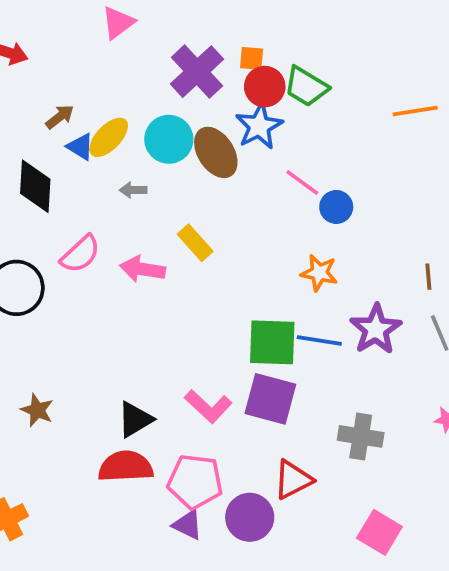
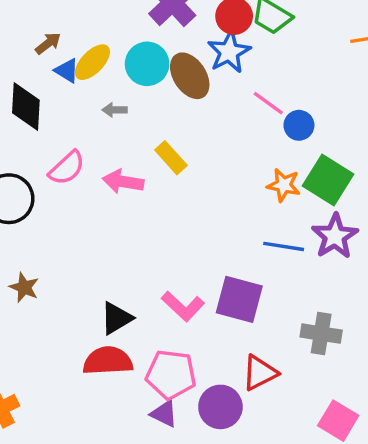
green square: (272, 342) -> (328, 180), moved, turned 30
brown star: (37, 410) -> (24, 287), moved

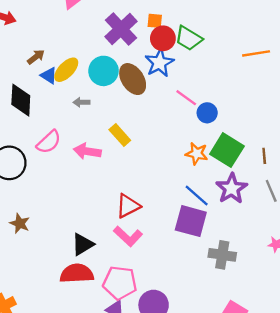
blue line: (284, 246) -> (197, 195), turned 32
purple square: (239, 299) -> (191, 221), moved
red triangle: (260, 373) -> (128, 206), moved

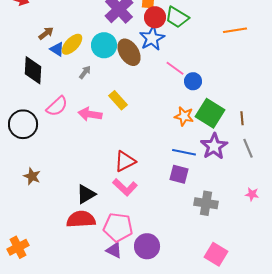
gray arrow: (81, 102) -> (85, 72), turned 128
blue line: (197, 195) -> (184, 152), turned -30
purple square: (191, 221) -> (179, 174), size x0.7

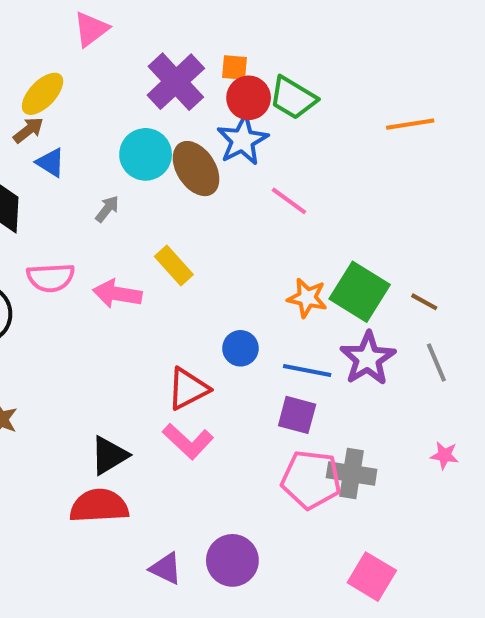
yellow ellipse: (72, 44) -> (43, 94), moved
blue circle: (193, 81) -> (240, 348), moved
pink semicircle: (57, 106) -> (51, 278), turned 40
brown line: (242, 118) -> (424, 302), turned -56
pink pentagon: (118, 227) -> (311, 480), moved

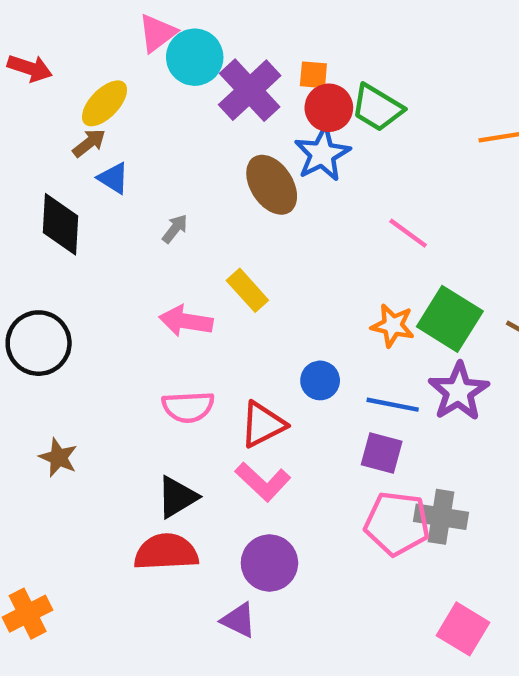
cyan circle: (146, 154) -> (195, 57), moved
pink line: (289, 201) -> (408, 233), moved
pink semicircle: (51, 278) -> (188, 407), moved
purple circle: (232, 560) -> (269, 563), moved

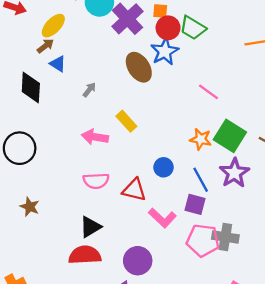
blue line: (393, 405) -> (201, 180), turned 50
red triangle: (263, 424) -> (134, 190), turned 40
pink L-shape: (263, 482) -> (162, 218), moved

